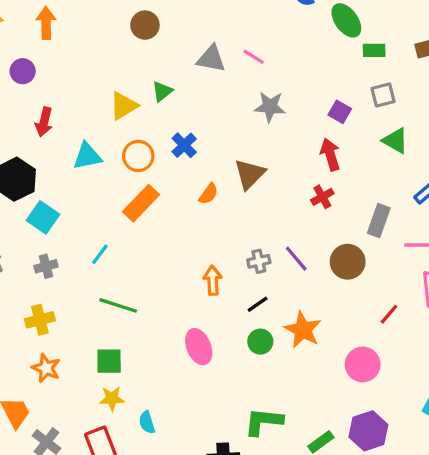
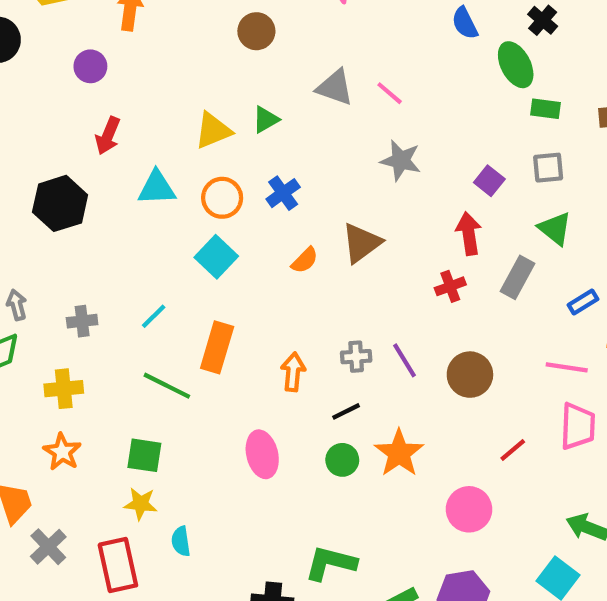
orange rectangle: (141, 203) -> (217, 347), moved, turned -36
cyan square: (43, 217) -> (216, 257), moved
gray rectangle: (379, 221) -> (517, 277), moved

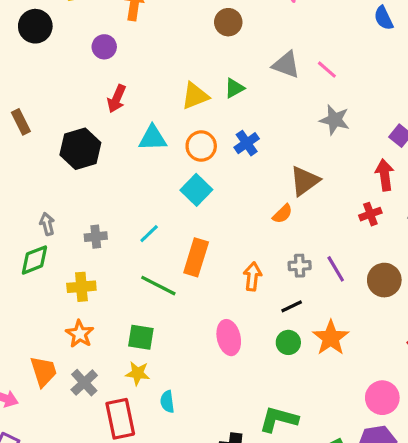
orange semicircle: (305, 260) -> (283, 214), moved
pink circle: (469, 509) -> (382, 398), moved
gray cross: (48, 547) -> (84, 383), moved

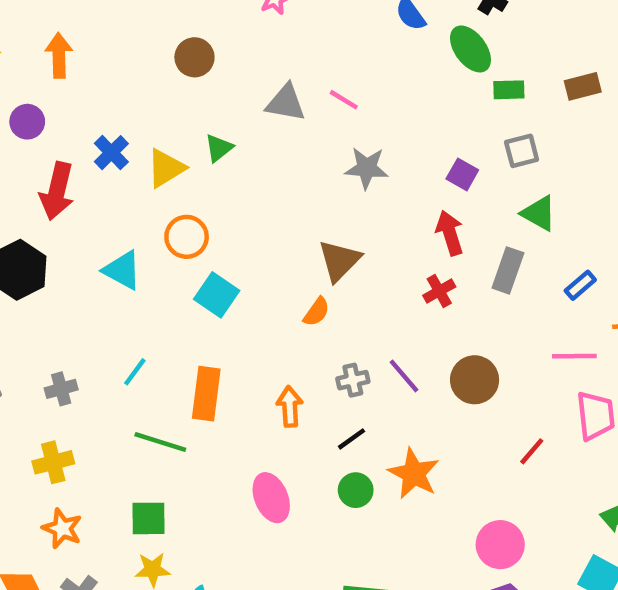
red arrow: (117, 99) -> (57, 191), size x1.4
cyan triangle: (153, 138) -> (122, 270), moved, turned 40
blue cross: (247, 143) -> (111, 153), moved
cyan square: (196, 190) -> (217, 295), moved

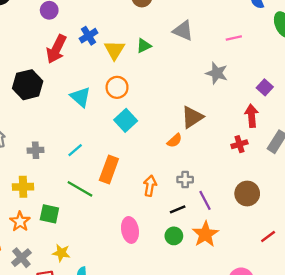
pink line: (344, 100) -> (234, 38), moved, turned -56
yellow triangle: (166, 168) -> (114, 50), turned -40
purple line: (404, 376) -> (205, 200), moved
green square: (148, 518) -> (49, 214), moved

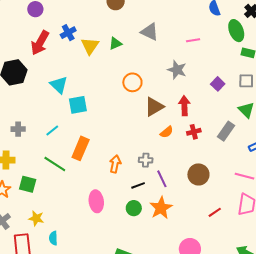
orange circle: (117, 87) -> (132, 82), moved
red arrow: (252, 116) -> (184, 106), moved
cyan square: (126, 120) -> (78, 105), moved, turned 30
orange semicircle: (175, 141) -> (167, 132), moved

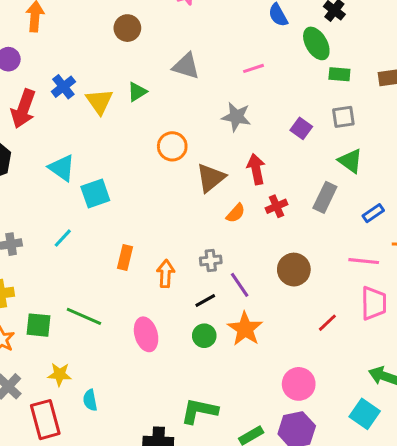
orange rectangle: (81, 148) -> (125, 258), moved, size x0.7
green line: (55, 164) -> (84, 316), moved

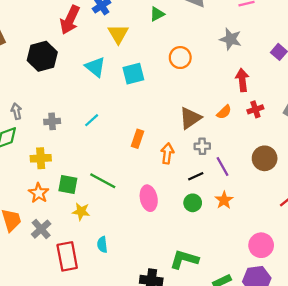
yellow triangle: (99, 101) -> (118, 34), moved
brown triangle: (211, 178) -> (190, 118), moved
cyan square: (95, 193) -> (133, 74), moved
orange star: (245, 329) -> (224, 200), size x0.7
yellow star: (60, 374) -> (81, 212), moved

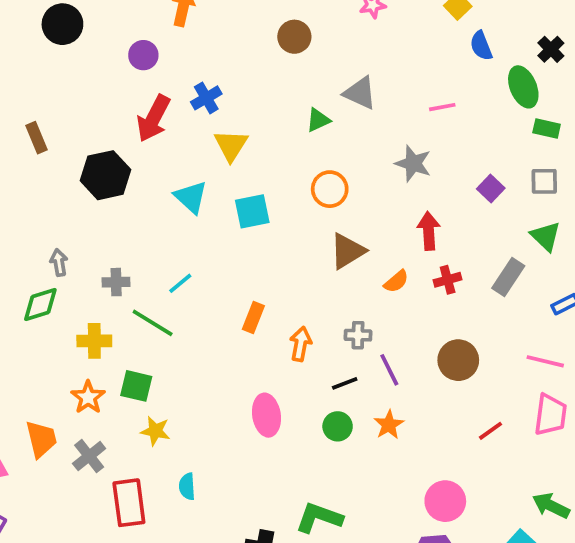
green triangle: (157, 14) -> (318, 120), moved
brown triangle: (190, 118) -> (348, 251), moved
green line: (103, 181) -> (153, 323), moved

